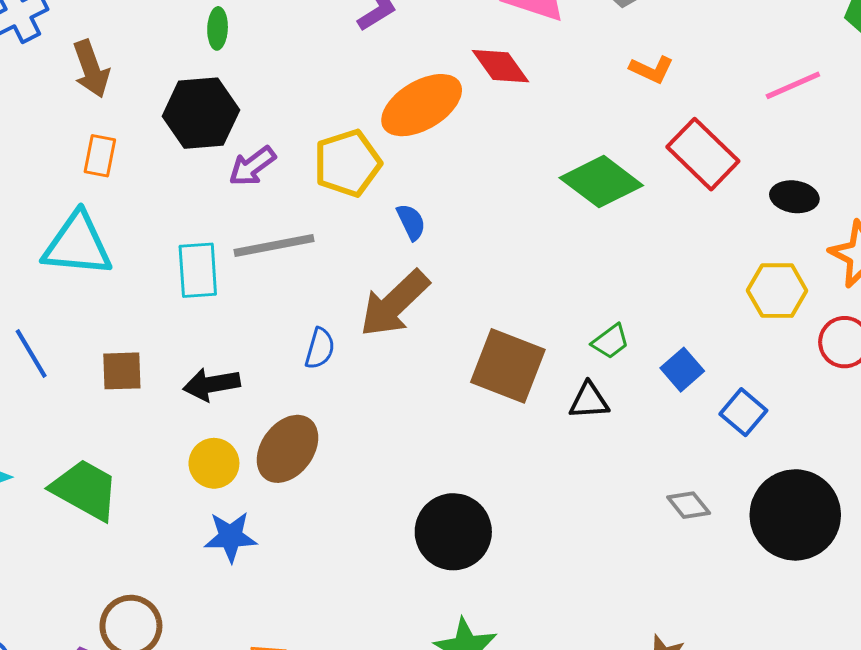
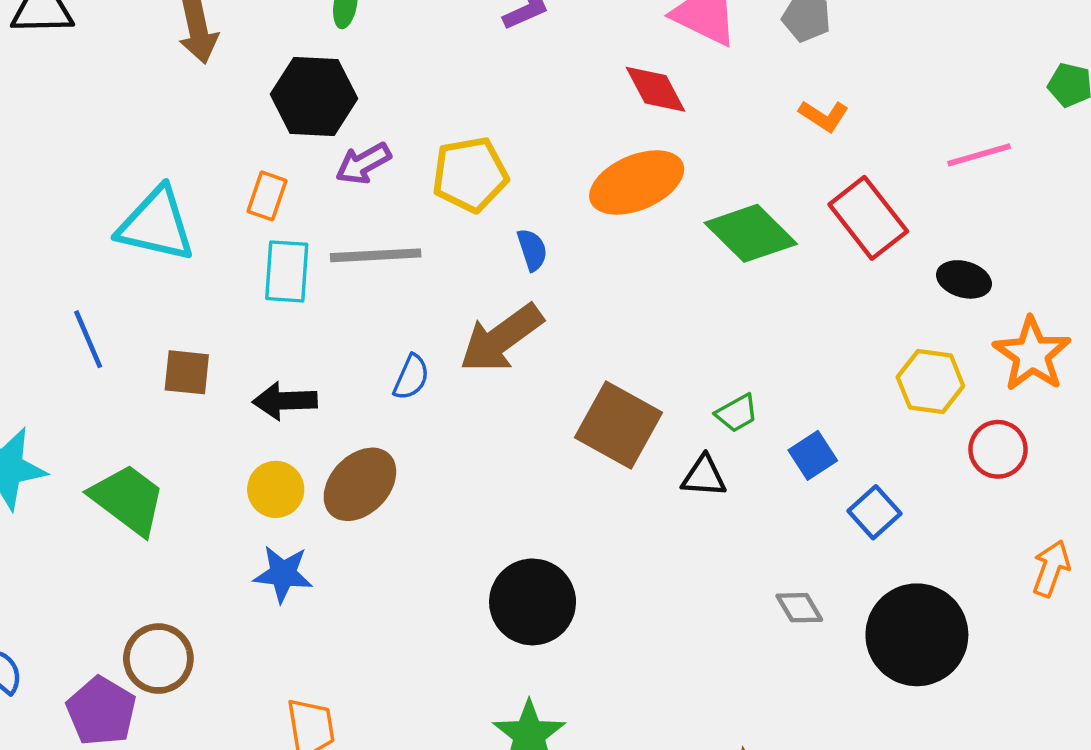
orange ellipse: (422, 105) -> (637, 183), moved
orange rectangle: (100, 156) -> (267, 196), moved

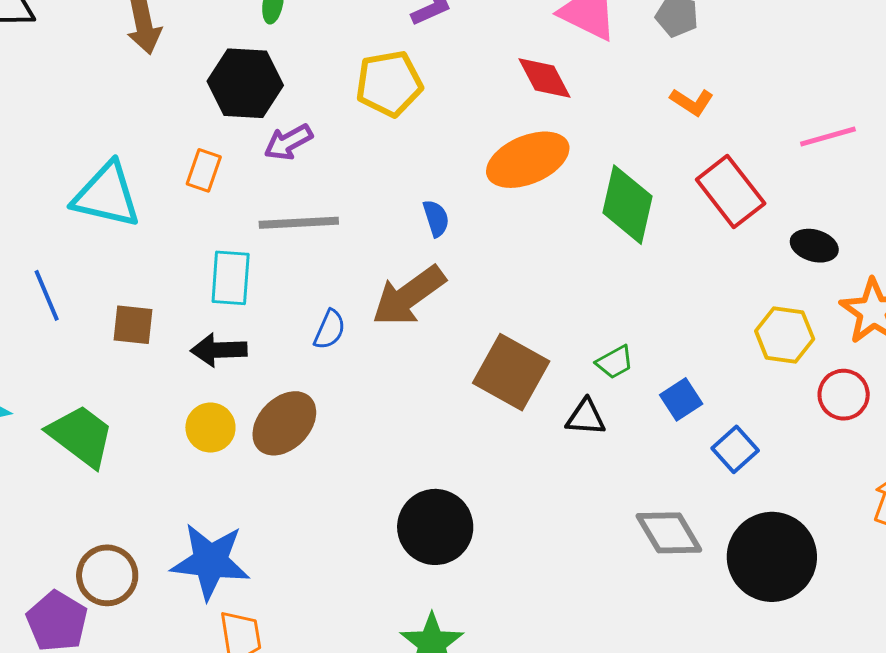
yellow pentagon: (470, 174) -> (389, 84), moved
green diamond: (751, 233) -> (628, 205), turned 58
cyan rectangle: (287, 271) -> (231, 278), moved
blue star: (283, 574) -> (210, 561), moved, size x1.5
gray diamond: (799, 608) -> (669, 533), size x1.6

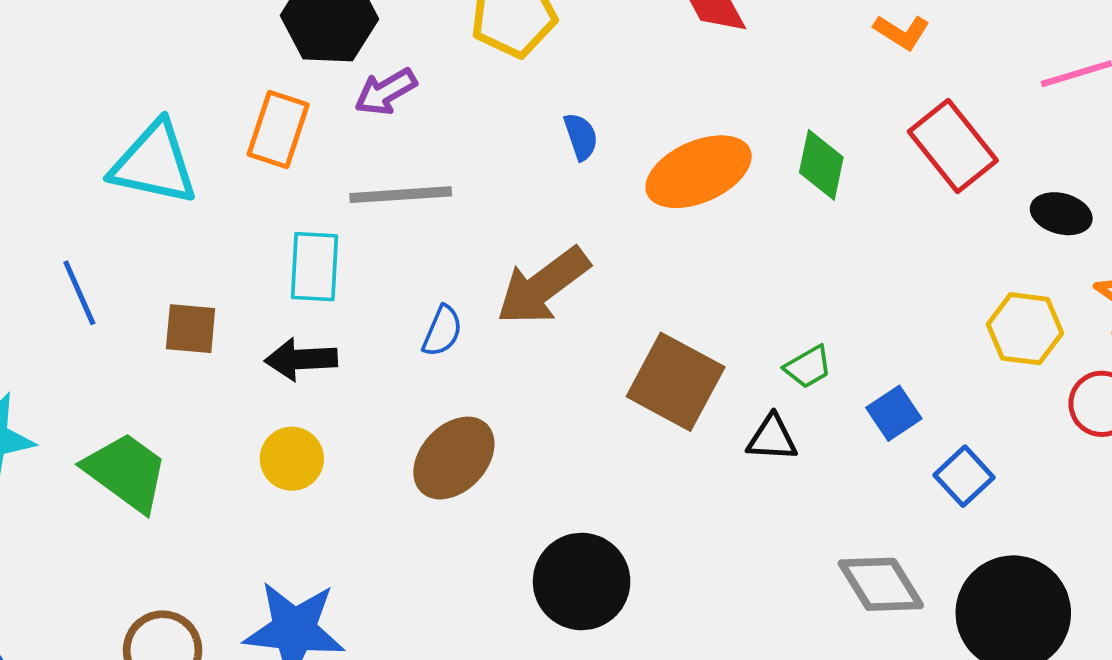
orange ellipse: (528, 160) -> (699, 172), moved
orange rectangle: (204, 170) -> (278, 130), size x1.4
green diamond: (628, 205) -> (821, 165), size x0.7
blue semicircle: (436, 218) -> (581, 137), moved
brown ellipse: (284, 423) -> (454, 458), moved

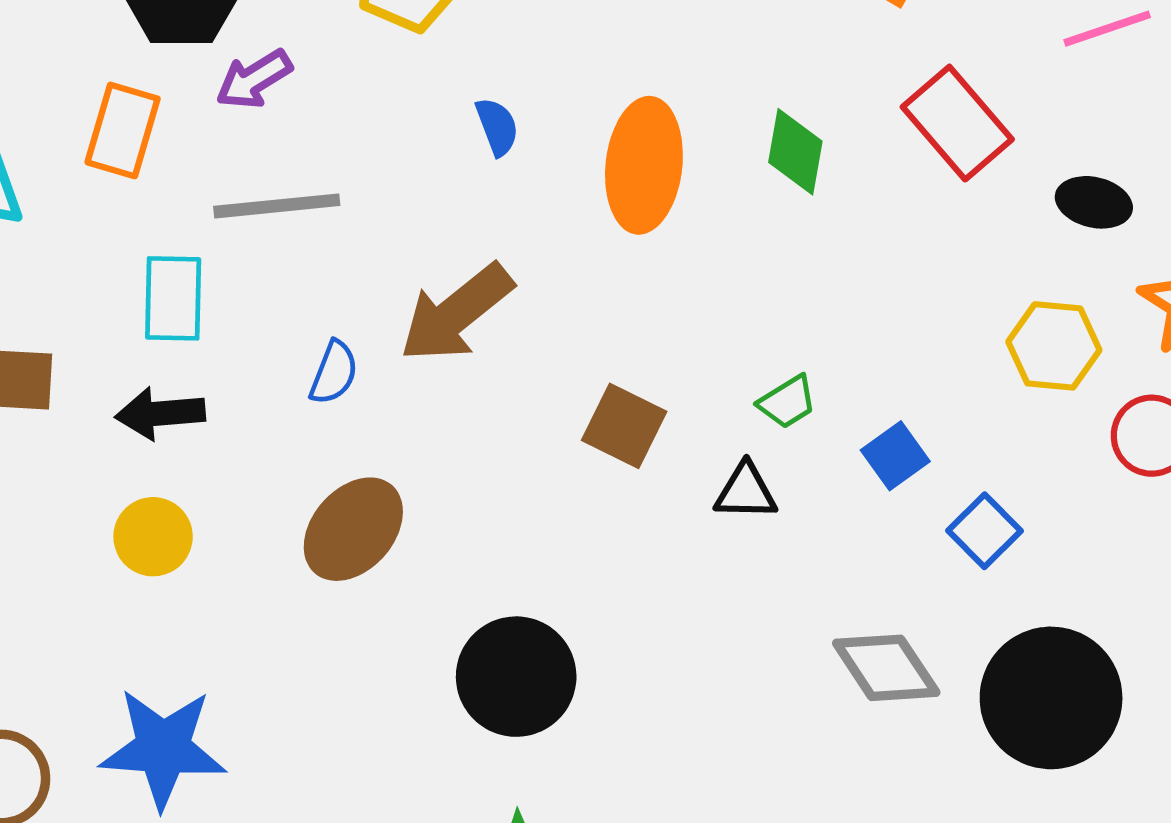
orange ellipse: (699, 172) -> (644, 165), turned -58
brown square: (676, 382) -> (624, 426), size x0.7

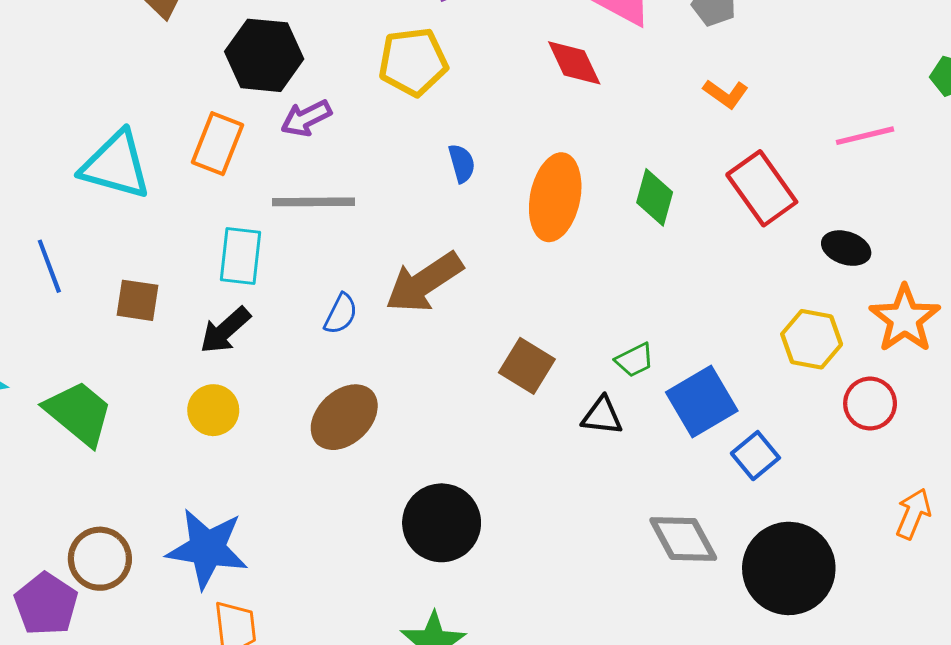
black arrow: (160, 413) -> (225, 330), turned -42
blue square: (895, 456) -> (702, 401), size x1.6

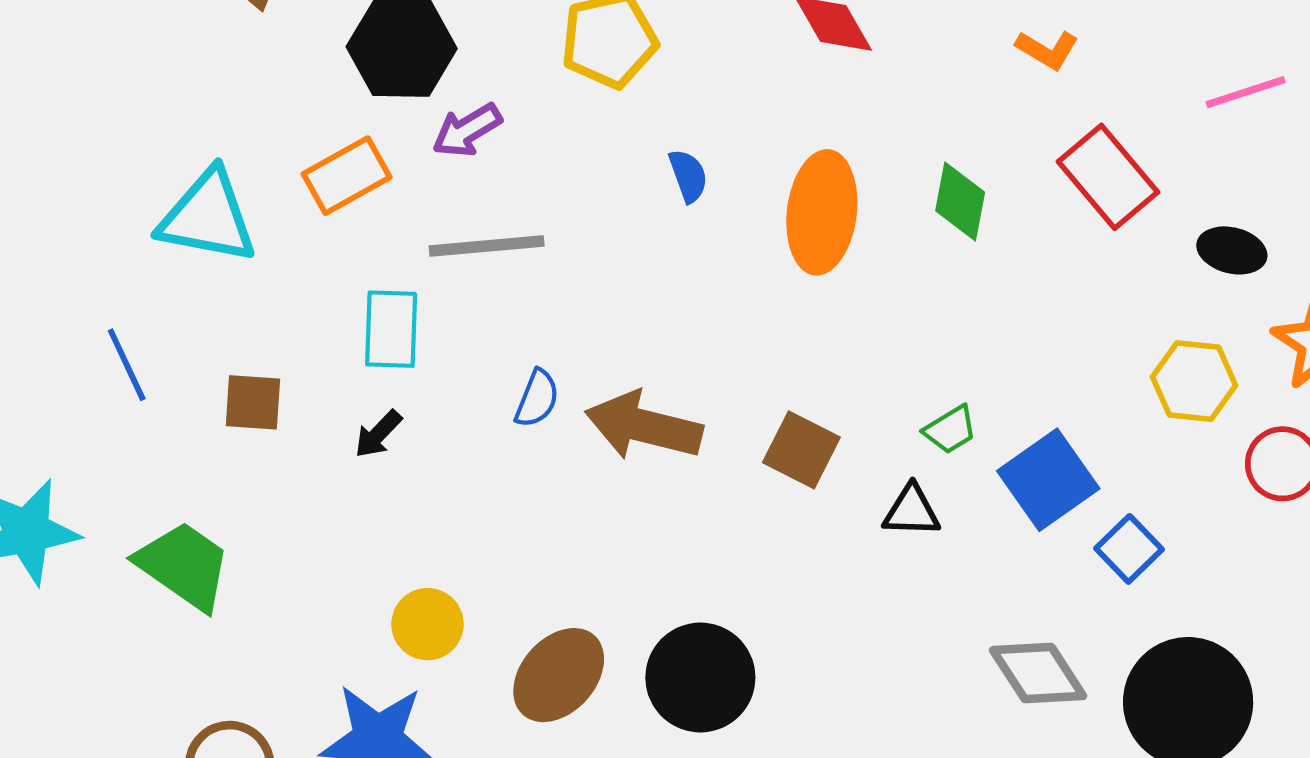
orange rectangle: (217, 144) -> (347, 176), turned 44
brown arrow: (424, 282) -> (644, 426), moved, turned 52
black arrow: (225, 330) -> (378, 434), size x0.7
yellow circle: (213, 410) -> (427, 624), moved
brown ellipse: (344, 417) -> (559, 675), moved

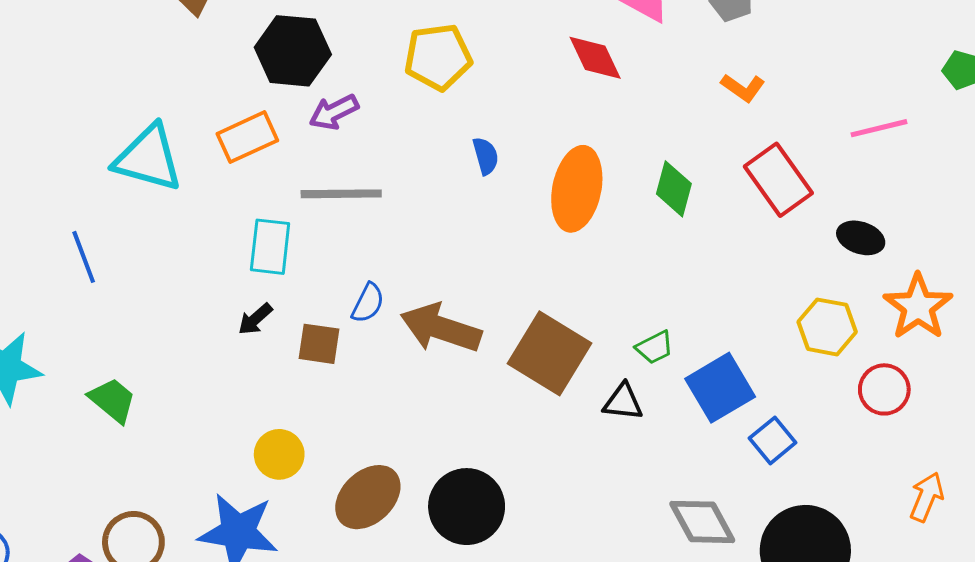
brown square: (253, 402) -> (319, 344), moved
brown square: (801, 450) -> (549, 353), size x1.5
green trapezoid: (184, 566) -> (113, 400), size x0.7

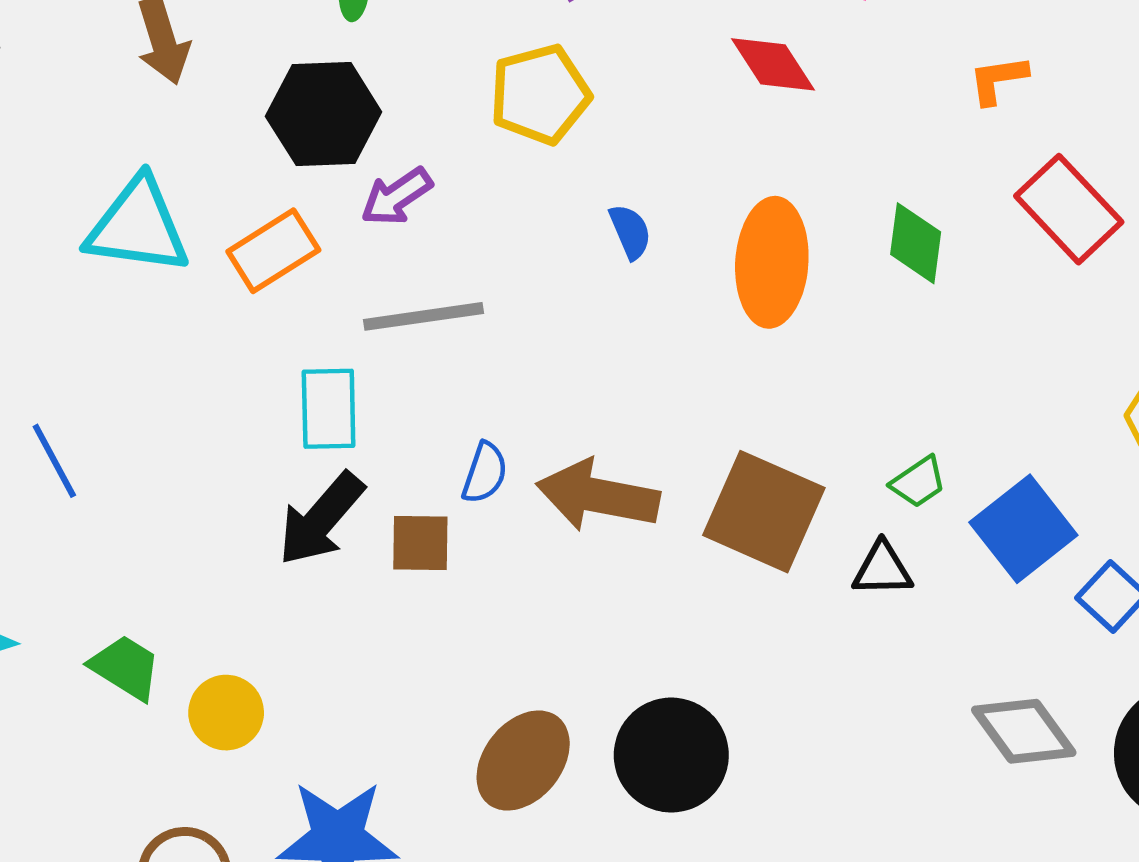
orange L-shape: (743, 88) -> (998, 80), turned 144
cyan triangle: (148, 158) -> (138, 226), moved
black arrow: (255, 319) -> (321, 519), size x1.8
yellow circle: (279, 454) -> (226, 713), moved

